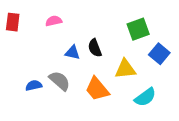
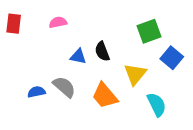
yellow triangle: (125, 69) -> (135, 74), turned -45
cyan semicircle: (145, 97) -> (157, 105), turned -80

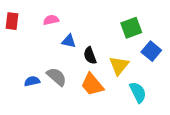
black semicircle: (102, 51) -> (90, 56), moved
blue triangle: (78, 56) -> (69, 41), moved

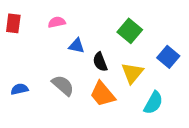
green square: (131, 28) -> (130, 31), moved, turned -30
blue semicircle: (32, 81) -> (20, 89), moved
cyan semicircle: (138, 92) -> (153, 103), turned 55

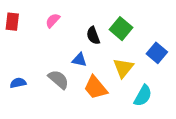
pink semicircle: (57, 22) -> (53, 20), turned -35
blue triangle: (77, 46) -> (79, 60), moved
black semicircle: (100, 62) -> (93, 36), moved

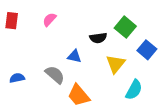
green square: (121, 29) -> (125, 27), moved
black semicircle: (93, 36) -> (98, 38), moved, turned -77
orange trapezoid: (96, 88) -> (79, 95), moved

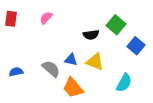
blue triangle: (74, 56) -> (71, 60), moved
yellow triangle: (116, 64) -> (95, 62), moved, turned -48

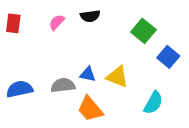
black semicircle: (91, 35) -> (90, 16), moved
gray semicircle: (51, 69) -> (63, 85), turned -48
blue semicircle: (16, 72) -> (20, 89), size x1.5

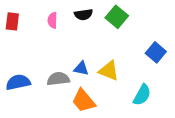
pink semicircle: (57, 22) -> (52, 20), turned -42
green square: (143, 31) -> (117, 17), moved

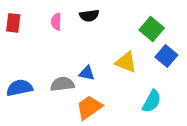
green square: (117, 17) -> (152, 29), moved
yellow triangle: (109, 71) -> (126, 62), moved
orange trapezoid: (83, 101) -> (89, 107), turned 95

